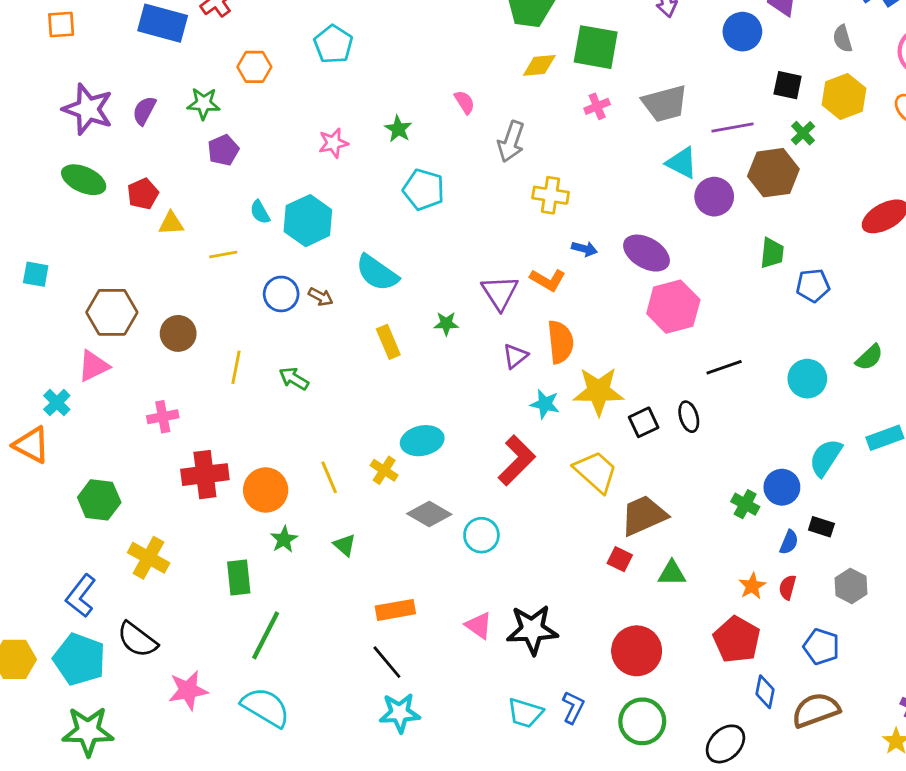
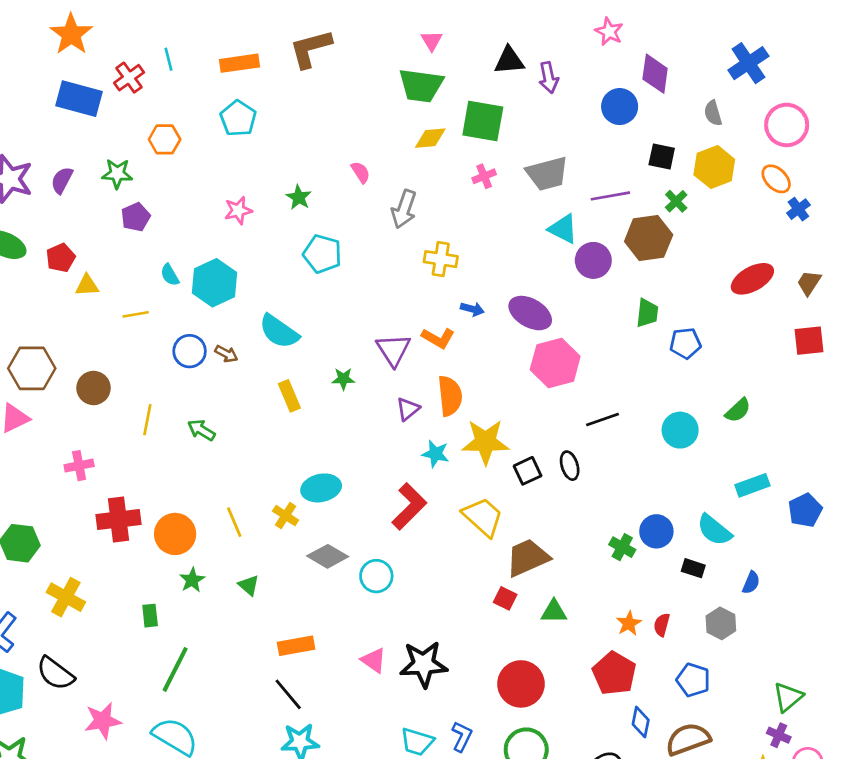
cyan semicircle: (826, 458) -> (714, 530), moved, turned -84
blue semicircle: (789, 542) -> (751, 583), moved
green rectangle: (239, 577) -> (150, 616), size x0.7

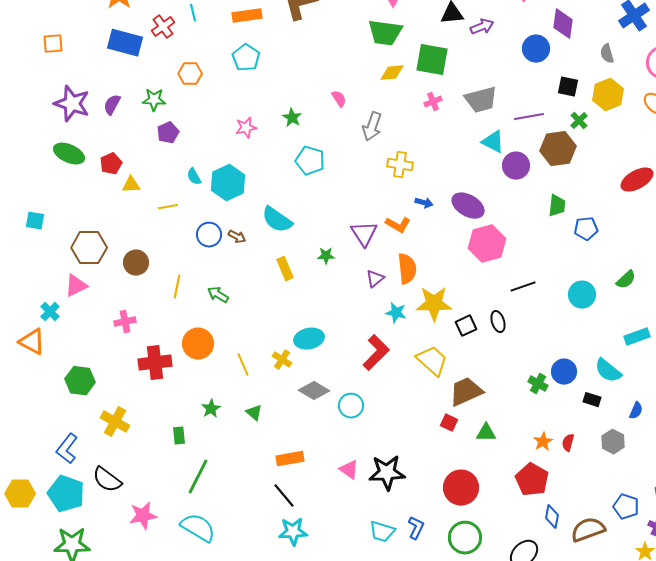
purple arrow: (549, 78) -> (482, 27), turned -100
orange circle: (175, 534) -> (198, 344), moved
blue pentagon: (693, 680) -> (626, 507), moved

